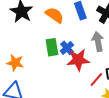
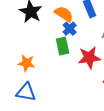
blue cross: (67, 48) -> (70, 29), moved

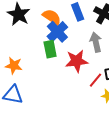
blue cross: (70, 29) -> (57, 32), size x1.5

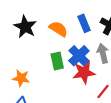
blue cross: (57, 32) -> (79, 56), moved

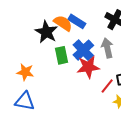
blue rectangle: (84, 23) -> (77, 21), moved, turned -36
black star: (25, 27) -> (46, 32), moved

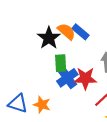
blue cross: (83, 50) -> (67, 78), moved
orange star: (25, 72) -> (42, 105), moved

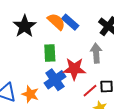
black star: (49, 38) -> (25, 26), moved
blue cross: (67, 78) -> (55, 80), moved

